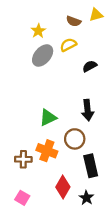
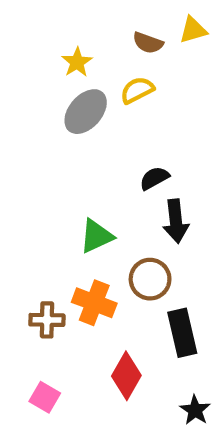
black semicircle: (90, 66) -> (154, 178), moved
black star: (86, 198) -> (195, 410), moved

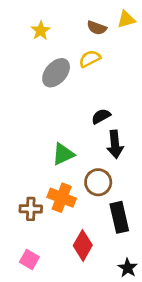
yellow star: (77, 62) -> (41, 31), moved

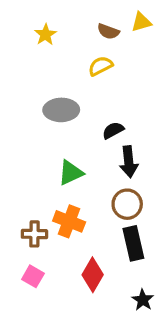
gray ellipse: (56, 73) -> (61, 110), moved, turned 48
brown circle: (98, 182) -> (127, 204), moved
pink square: (29, 259) -> (33, 276), moved

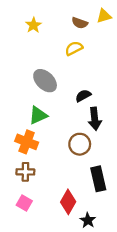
gray ellipse: (61, 110) -> (45, 81), turned 45
green triangle: (71, 173) -> (38, 115), moved
brown circle: (127, 204) -> (80, 144), moved
orange cross: (69, 221) -> (27, 142), moved
black star: (143, 300) -> (88, 220), moved

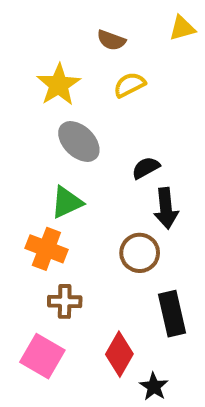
brown semicircle: (80, 23) -> (111, 40), moved
yellow star: (33, 25) -> (59, 85), moved, size x1.5
brown cross: (25, 172) -> (65, 301), moved
pink square: (24, 203) -> (42, 356), size x1.5

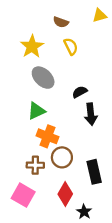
yellow semicircle: (130, 85) -> (71, 46), turned 91
orange cross: (46, 249) -> (48, 136), moved
brown circle: (140, 253) -> (62, 157), moved

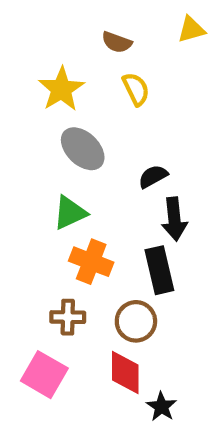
brown circle: (62, 157) -> (136, 321), moved
black rectangle: (94, 172) -> (159, 270), moved
red diamond: (65, 194) -> (125, 372), turned -30

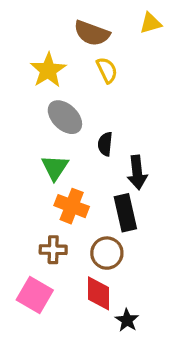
brown semicircle: (117, 42) -> (92, 33), size x1.5
black semicircle: (153, 176) -> (105, 144), moved, turned -55
green triangle: (70, 213) -> (55, 167), turned -32

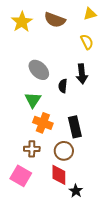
yellow star: (48, 70) -> (22, 22), moved
yellow semicircle: (107, 70) -> (87, 42), moved
black arrow: (137, 172) -> (82, 74), moved

